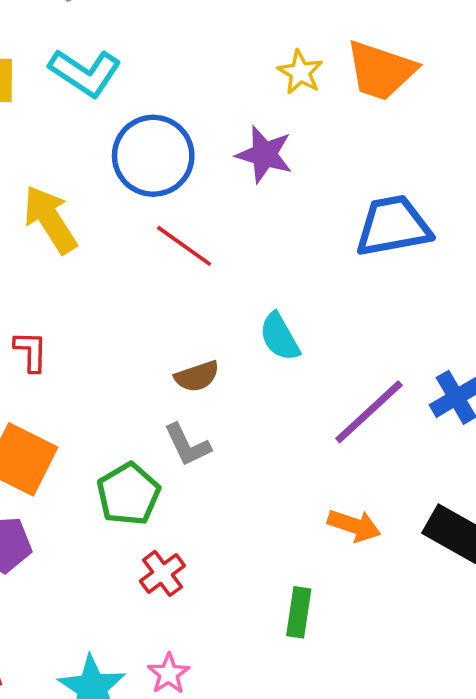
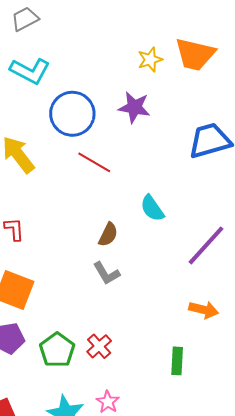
yellow star: (300, 72) -> (150, 60), turned 30
brown semicircle: (197, 376) -> (108, 235), turned -40
green pentagon: (128, 494) -> (57, 350), moved

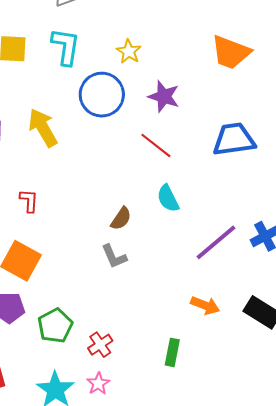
yellow star: (150, 60) -> (129, 52), moved, turned -30
cyan L-shape: (30, 71) -> (66, 47), turned -117
red line: (94, 162) -> (156, 145), moved
red cross: (99, 346) -> (100, 345), moved

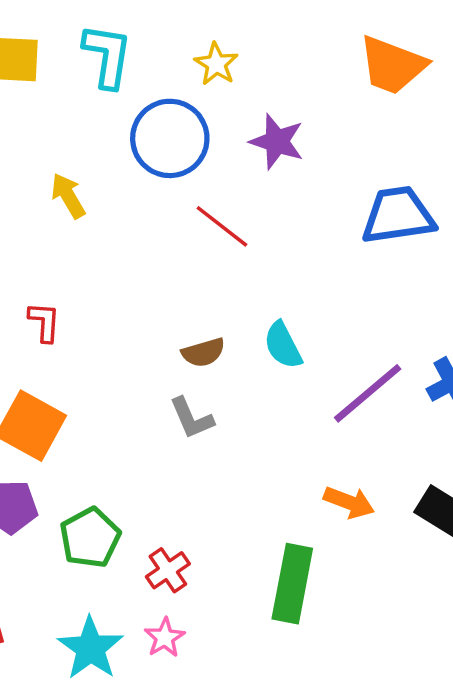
yellow arrow: (43, 128) -> (68, 196), size x0.7
red line: (156, 145) -> (222, 226), moved
cyan semicircle: (168, 198) -> (283, 345), moved
brown semicircle: (121, 219) -> (203, 352), turned 40
green rectangle: (172, 352) -> (292, 584), size x1.6

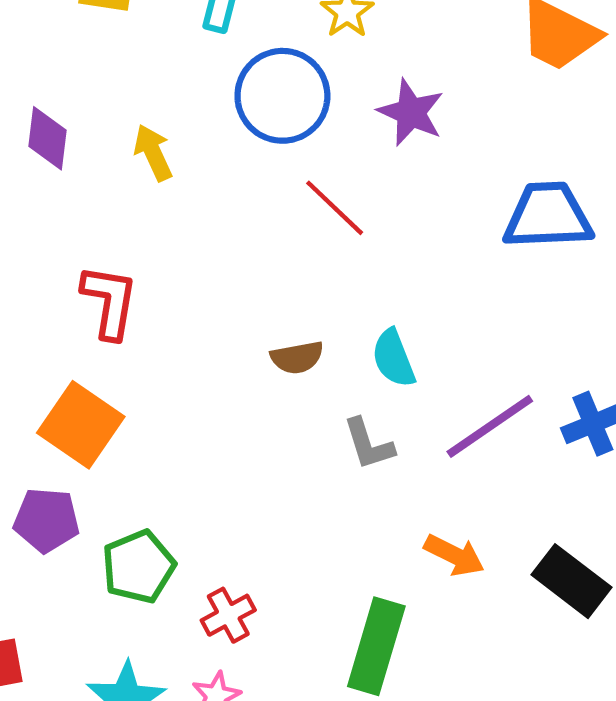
red L-shape: (44, 322) -> (109, 302), size x1.5
gray L-shape: (192, 418) -> (369, 444), moved

